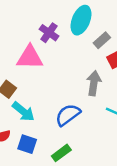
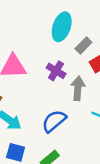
purple cross: (49, 33) -> (56, 71), moved

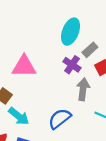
purple cross: (56, 71) -> (72, 65), moved

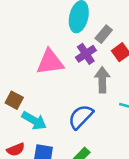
purple cross: (72, 65) -> (86, 54), turned 30
pink triangle: (24, 66) -> (50, 62), moved

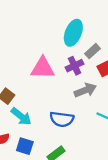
gray arrow: (102, 80) -> (85, 90), turned 60
blue semicircle: (81, 117) -> (62, 119), turned -135

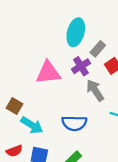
gray arrow: (85, 90) -> (95, 90), turned -95

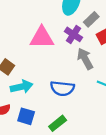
purple cross: (81, 66) -> (74, 34), turned -30
cyan arrow: (32, 125) -> (22, 87), turned -50

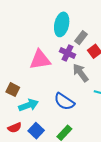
blue semicircle: (62, 88) -> (64, 102), turned 35
blue square: (26, 116) -> (36, 131), turned 35

